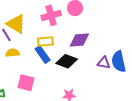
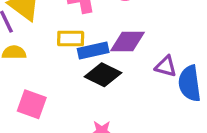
blue rectangle: (43, 54) -> (93, 50), moved, turned -72
purple triangle: (104, 63) -> (166, 66), moved

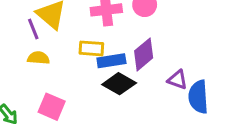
purple diamond: (127, 41) -> (144, 54), turned -44

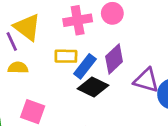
blue rectangle: (111, 61) -> (85, 66), turned -40
purple triangle: (177, 80) -> (146, 80), size x1.4

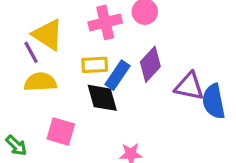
yellow semicircle: (18, 68) -> (40, 82), size x1.4
black diamond: (93, 87) -> (102, 98), moved, turned 52

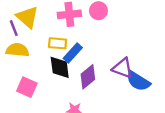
purple diamond: (150, 64) -> (88, 77), moved
blue semicircle: (214, 101) -> (138, 81), turned -55

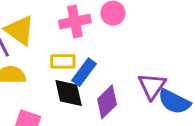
purple triangle: (123, 68) -> (152, 86), turned 50

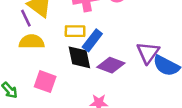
purple diamond: (107, 102) -> (111, 65), turned 64

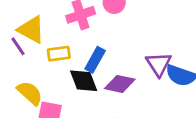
yellow rectangle: (75, 31) -> (59, 54), moved
yellow semicircle: (32, 42) -> (30, 93), moved, turned 50

